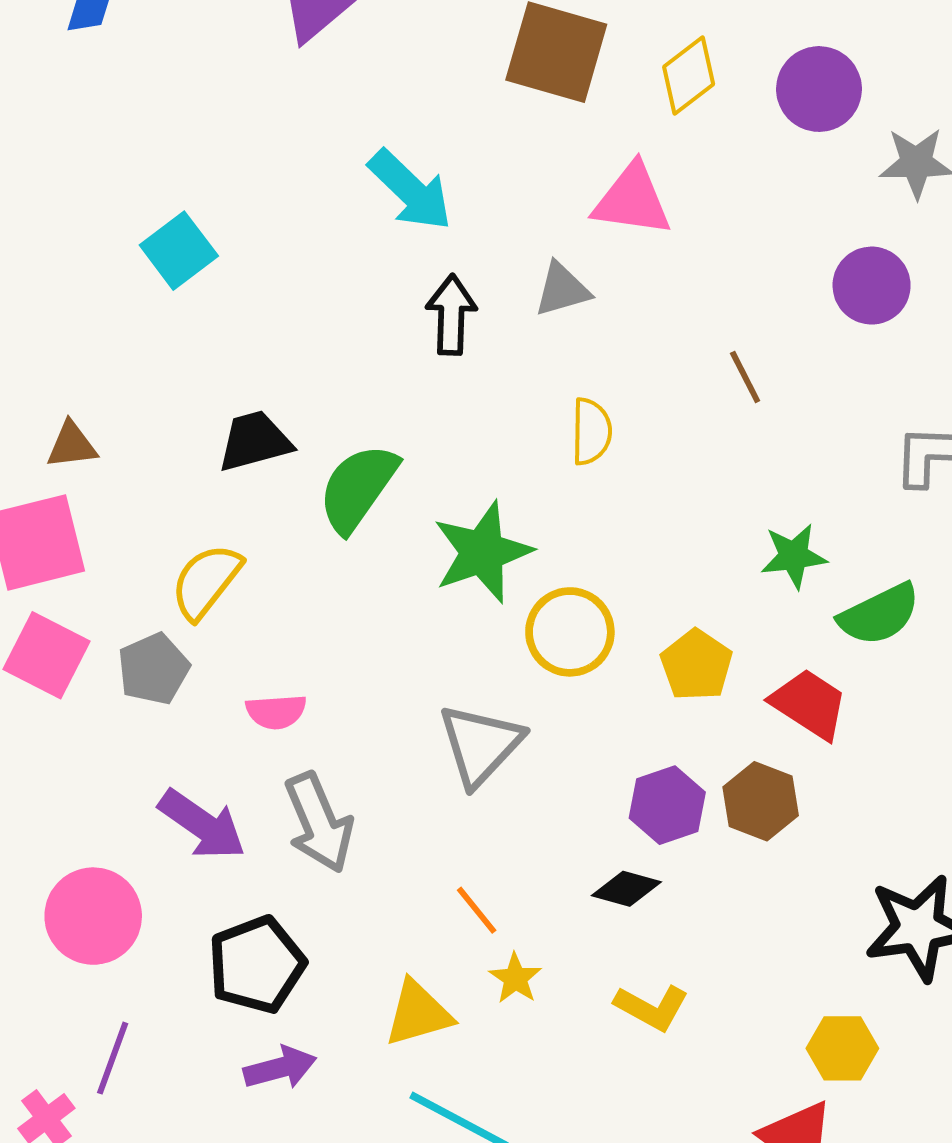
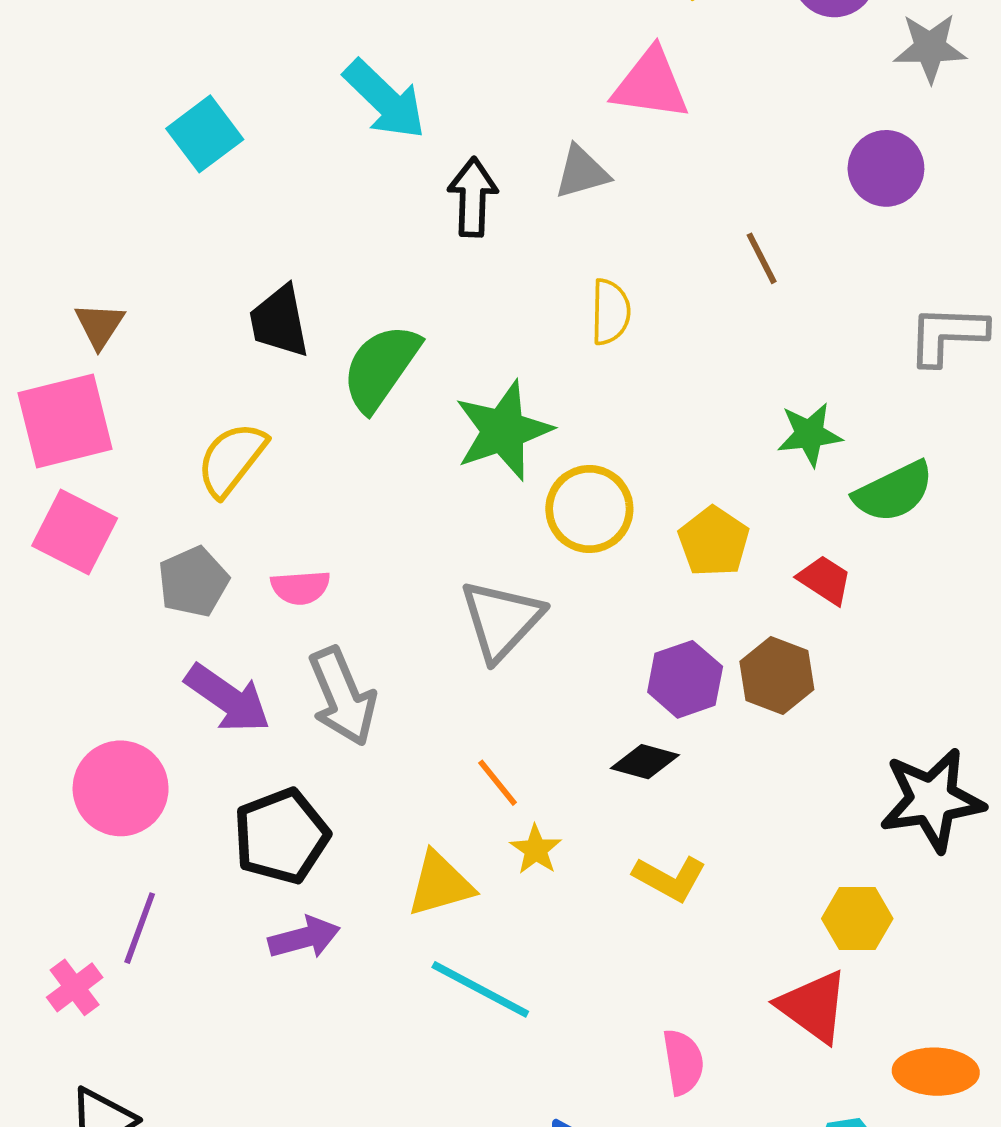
cyan arrow: (410, 190) -> (385, 99), moved
black trapezoid: (255, 441) -> (279, 321), turned -86
brown triangle: (72, 445) -> (100, 325), turned -50
gray pentagon: (154, 669) -> (193, 582), moved
red trapezoid: (809, 704) -> (825, 580), size x0.7

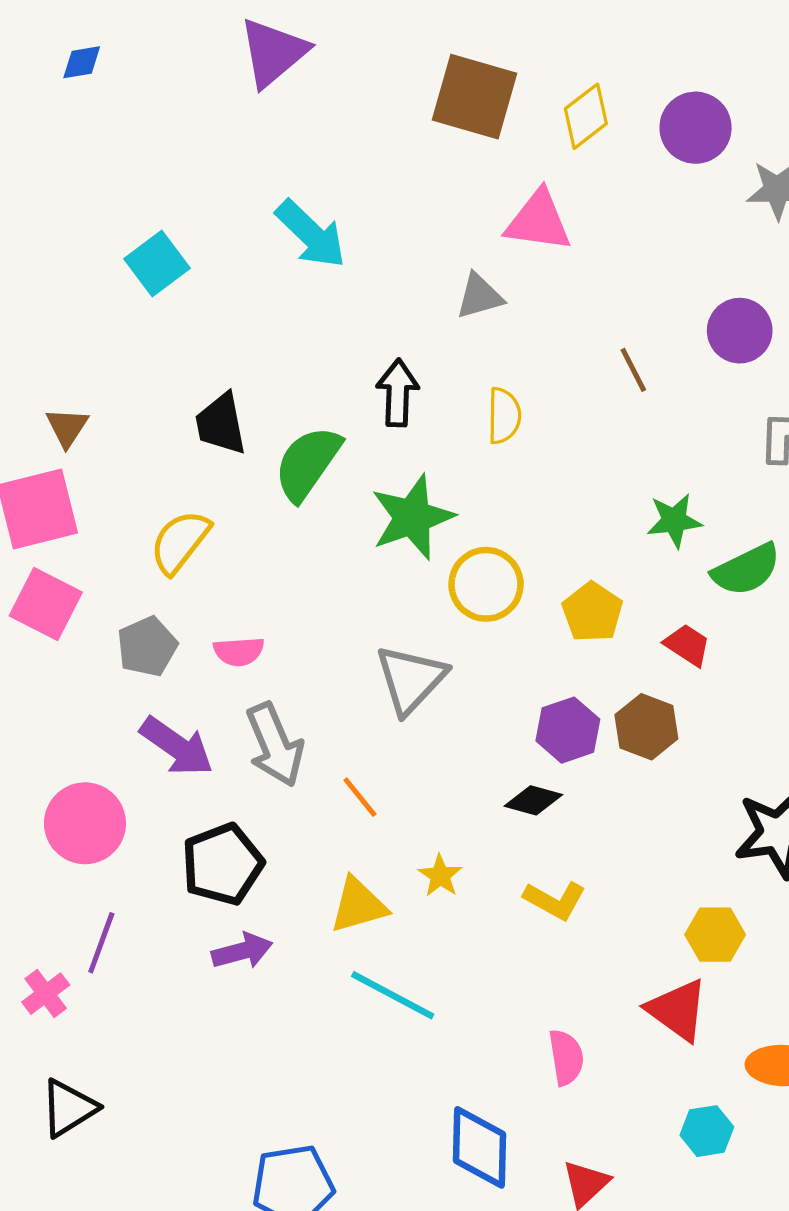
purple circle: (886, 168) -> (740, 331), moved
black arrow: (473, 197) -> (398, 393), moved
orange line: (498, 783) -> (360, 797), moved

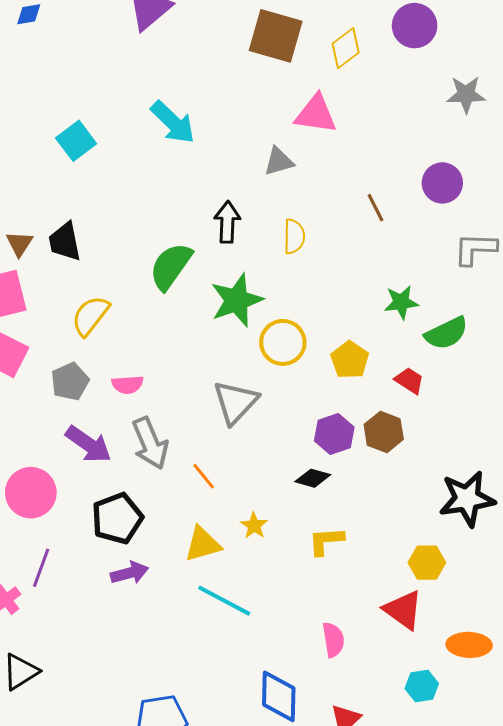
purple circle: (696, 128) -> (415, 26), moved
black trapezoid: (221, 424) -> (65, 242), moved
yellow L-shape: (555, 900) -> (326, 541), turned 147

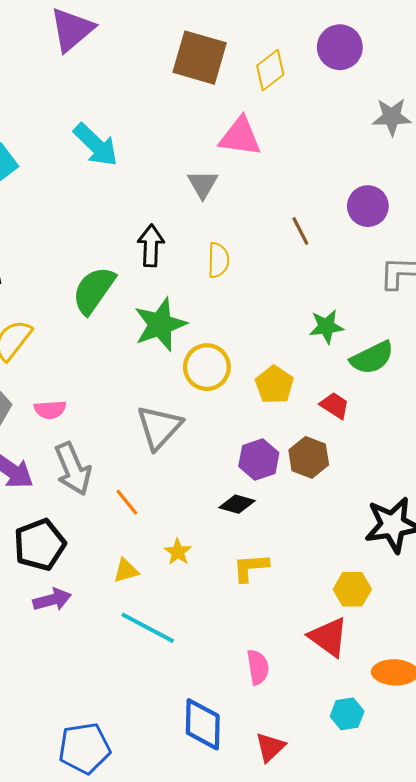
gray triangle: (279, 161) -> (203, 184), turned -44
yellow triangle: (203, 544) -> (126, 571), size x0.7

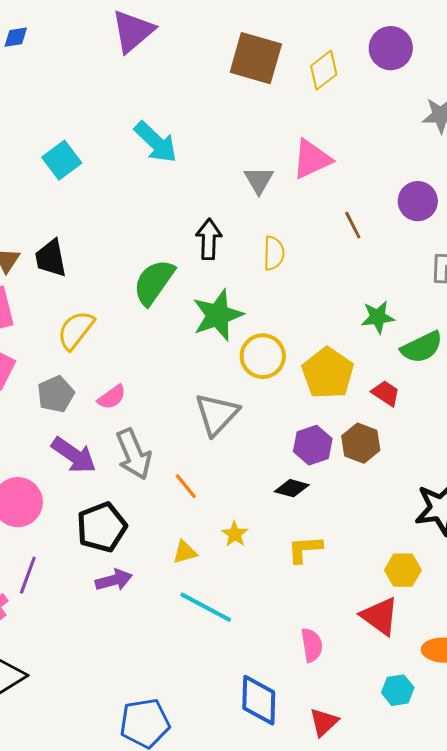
pink triangle: (240, 137) -> (312, 159), moved, turned -33
yellow pentagon: (274, 385) -> (328, 373), size x1.4
pink semicircle: (50, 410) -> (112, 397), turned -32

